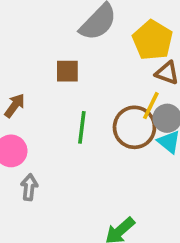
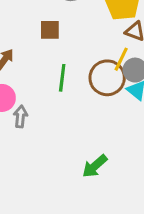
gray arrow: (29, 187) -> (20, 117), moved

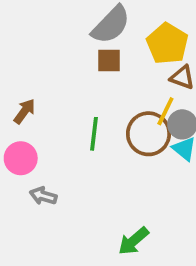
brown square: (50, 30) -> (109, 60), moved
gray arrow: (20, 117) -> (43, 196), moved, turned -80

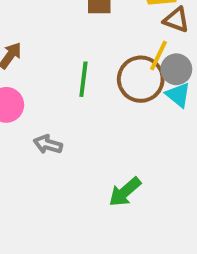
gray arrow: (43, 196) -> (48, 144), moved

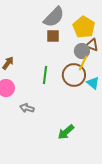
gray circle: (176, 69) -> (82, 51), moved

